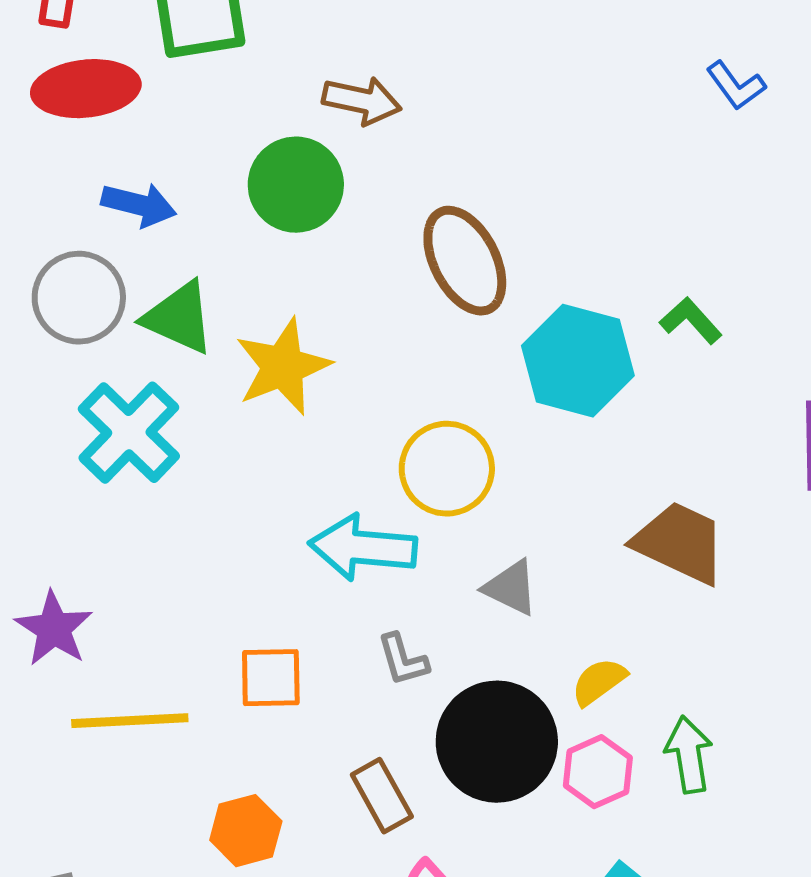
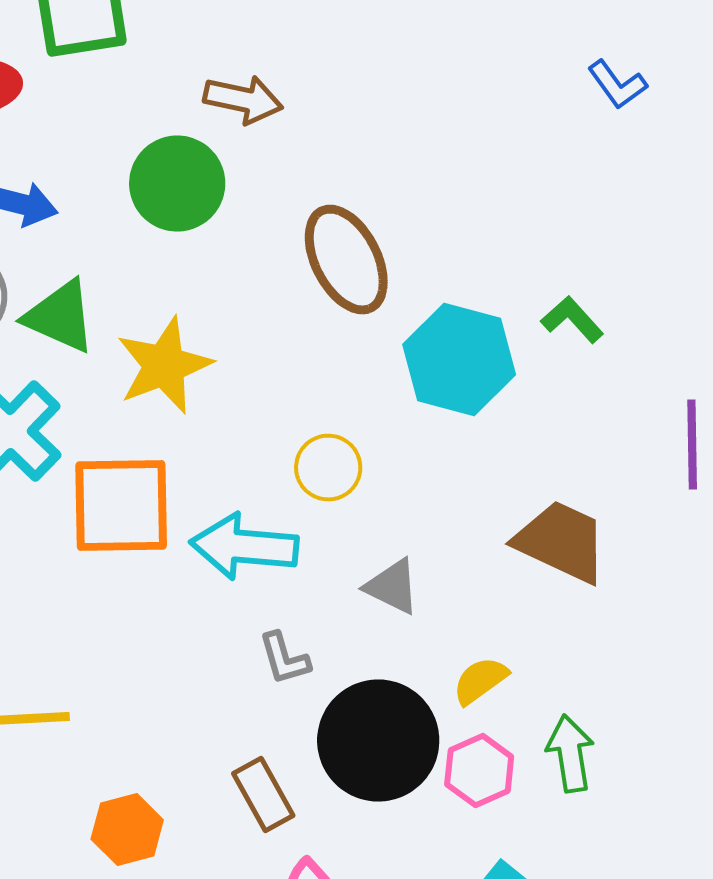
yellow circle: (447, 469) -> (328, 468), size x0.7
orange square: (271, 678) -> (121, 506), moved, size x1.6

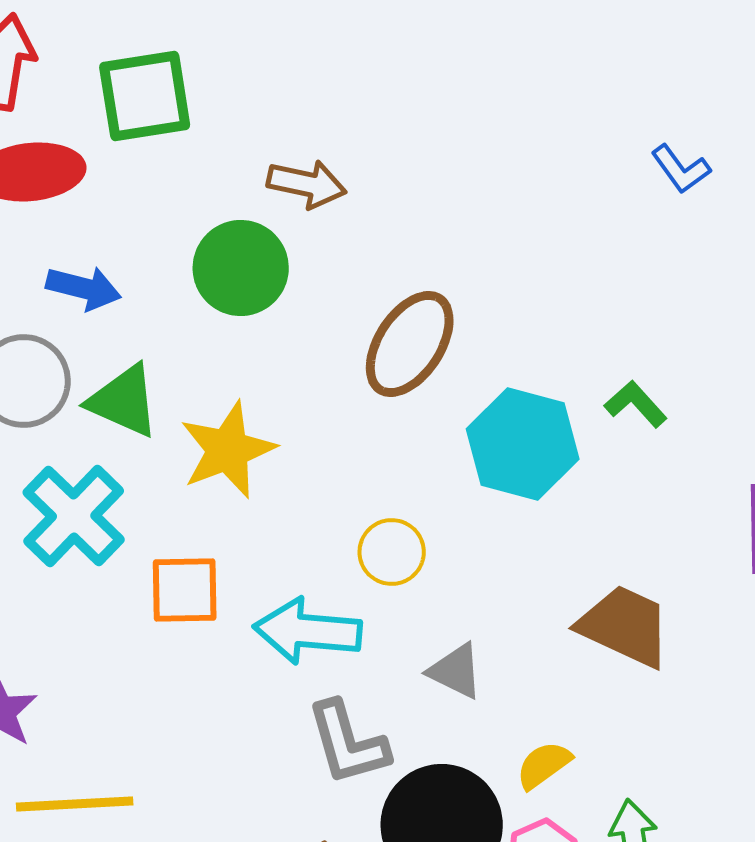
brown ellipse: (346, 260) -> (410, 344), turned 60
orange square: (121, 506) -> (185, 590), size x0.7
gray L-shape: (284, 659) -> (348, 743), size x1.6

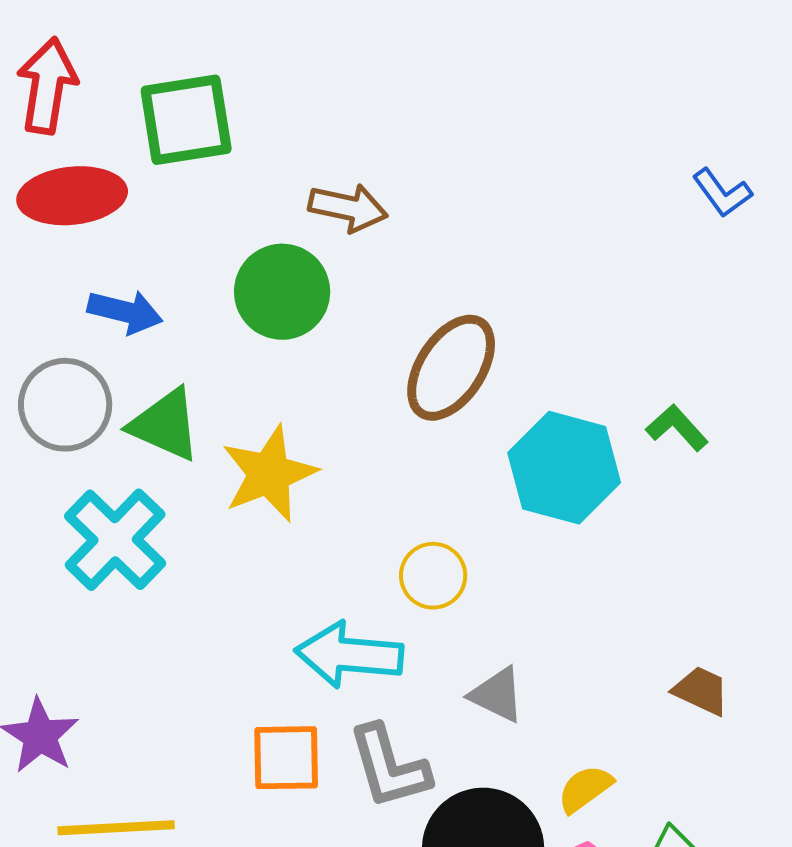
orange square: (185, 590) -> (286, 758), moved
brown trapezoid: (625, 626) -> (701, 691), moved, size x0.6

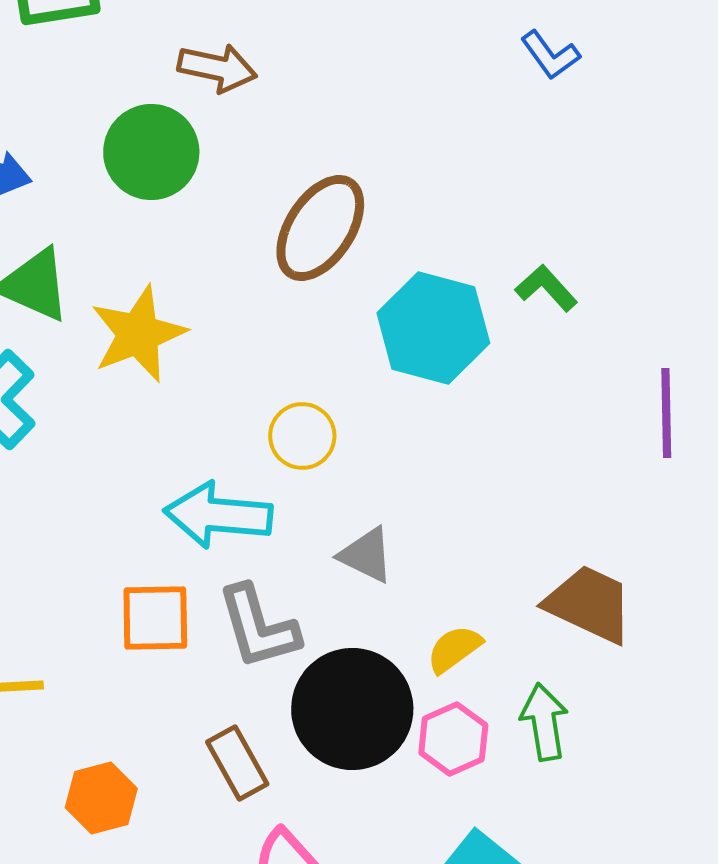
blue L-shape: (722, 193) -> (550, 55), moved
brown trapezoid: (701, 691) -> (589, 604), moved, size x1.6

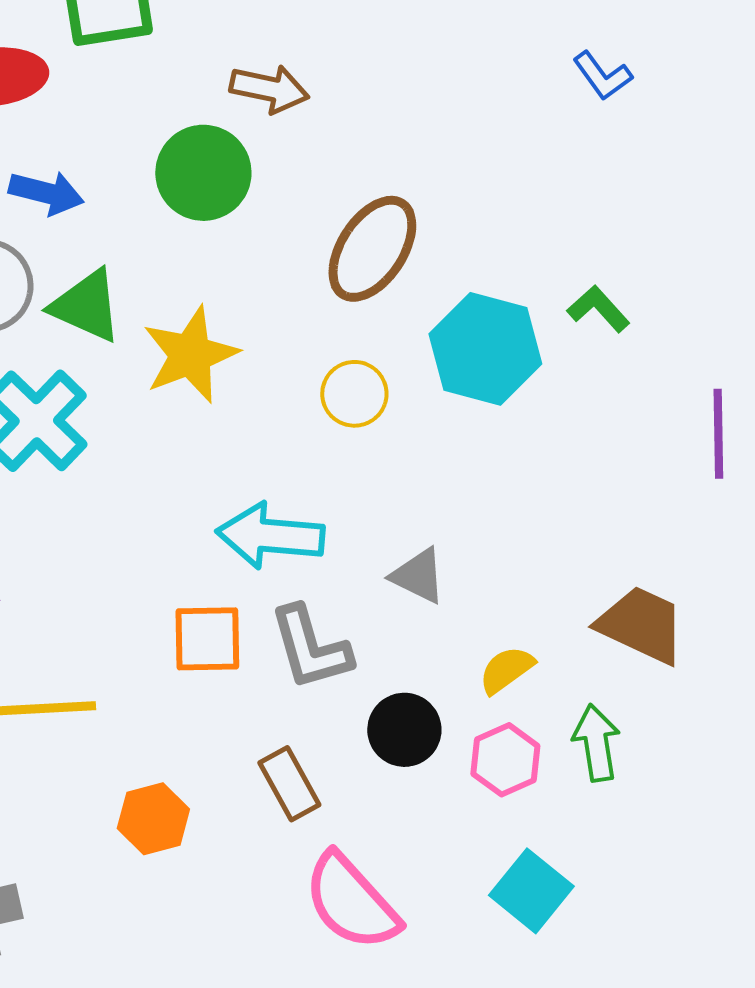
yellow circle: (302, 436) -> (354, 394), moved
black circle: (352, 709) -> (404, 730), size x0.6

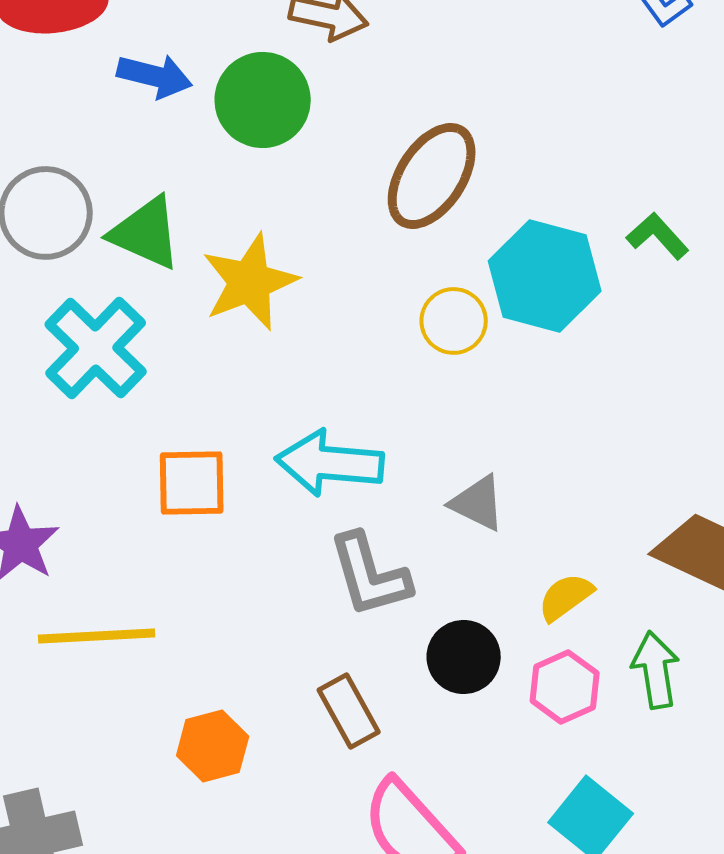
blue arrow: (46, 193) -> (155, 76), moved
yellow circle: (354, 394) -> (454, 321), moved
orange square: (207, 639) -> (192, 483), moved

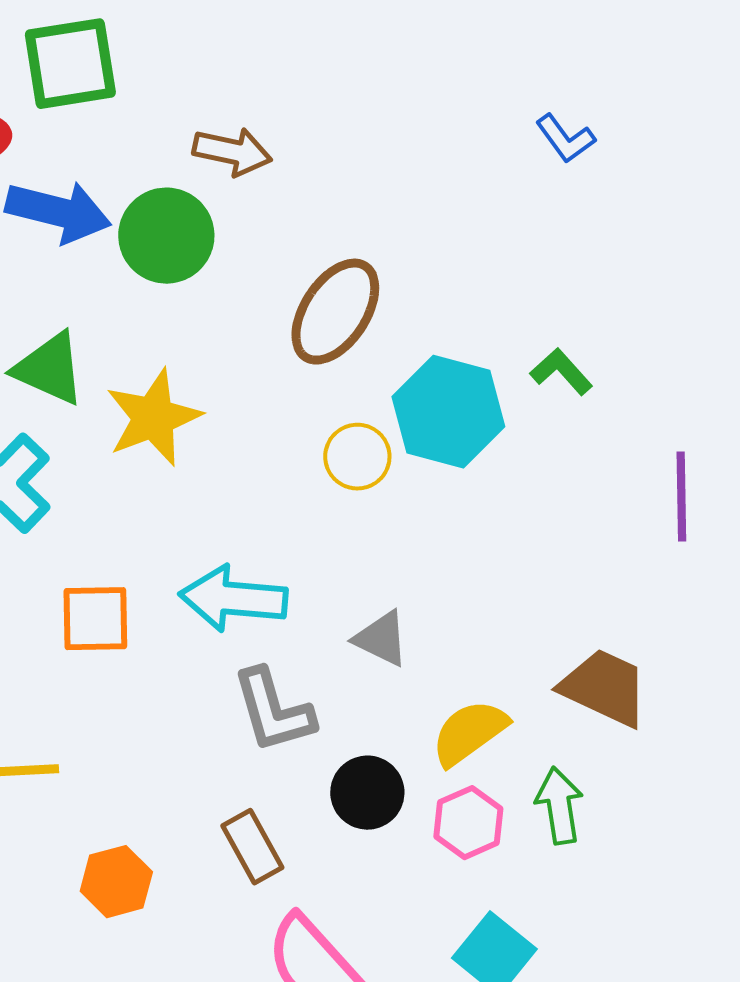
blue arrow: (155, 76) -> (58, 212), size x1.4
yellow semicircle: (566, 597) -> (469, 733), size x1.4

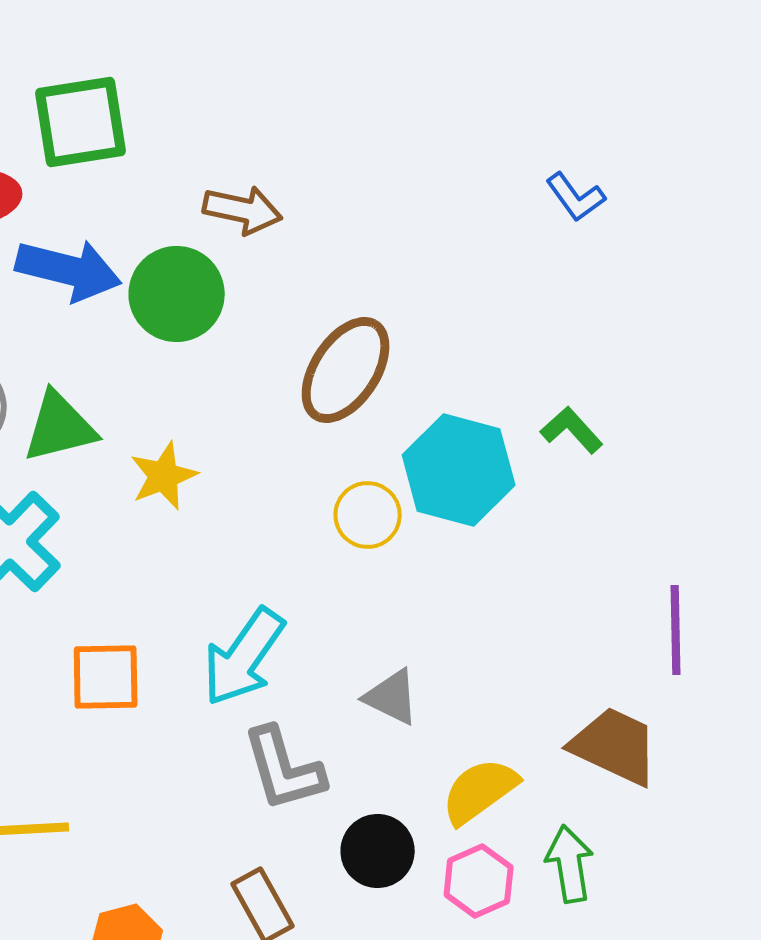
green triangle: (49, 369) -> (60, 427), turned -38
yellow star: (153, 418) -> (164, 476), size x0.7
purple line: (681, 497) -> (676, 630), moved
cyan arrow: (233, 599) -> (244, 657), turned -60

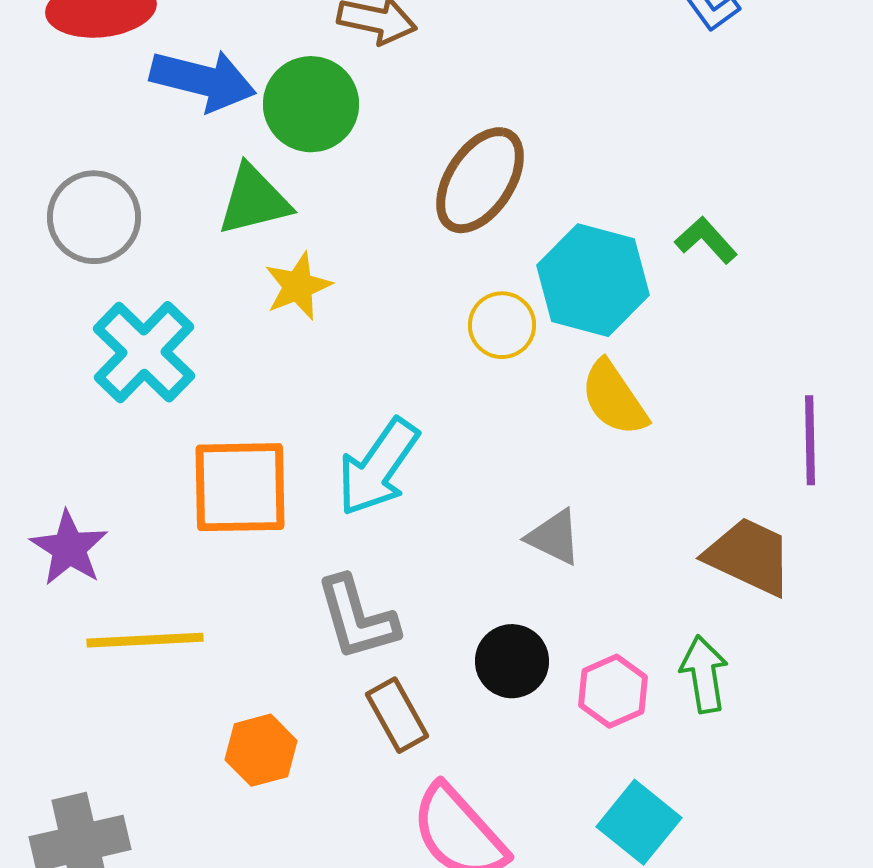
green triangle: (60, 427) -> (254, 200), moved
orange square: (106, 677) -> (240, 487), size x1.4
gray triangle: (392, 697) -> (554, 537), moved
gray L-shape: (284, 769) -> (357, 618), moved
yellow semicircle: (480, 791) -> (614, 398), moved, turned -88

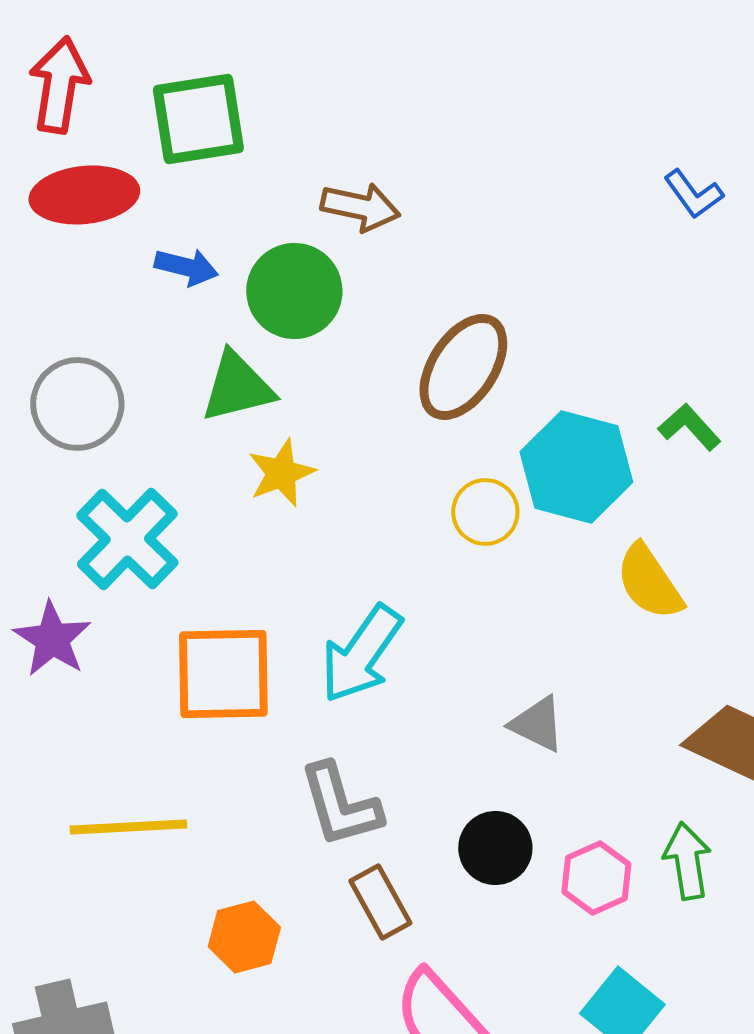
blue arrow: (203, 80) -> (186, 267), size x0.6
yellow semicircle: (614, 398) -> (649, 582), moved
purple star: (69, 548) -> (52, 639), moved

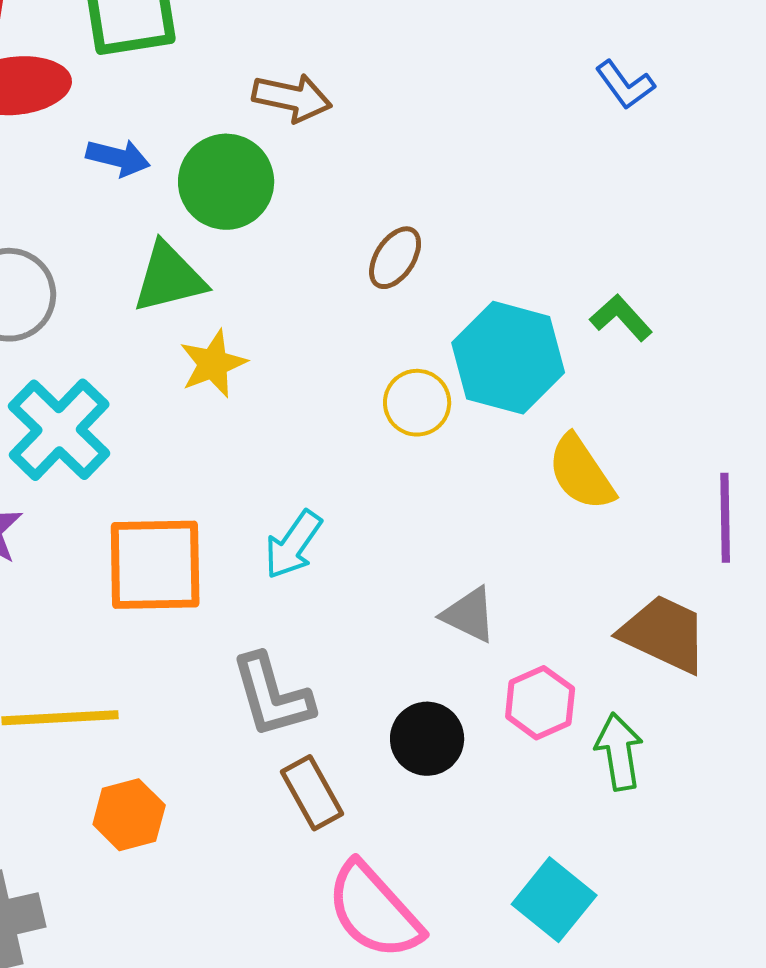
brown ellipse: (463, 367) -> (395, 258), size x0.6
cyan arrow: (361, 654) -> (293, 545), size x0.7
pink hexagon: (596, 878) -> (540, 703), moved
orange hexagon: (244, 937) -> (129, 815), moved

